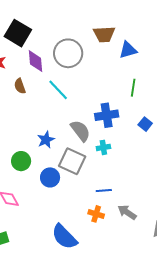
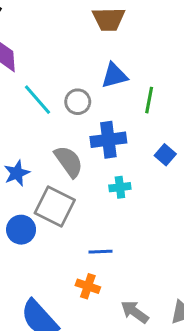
blue triangle: (128, 50) -> (114, 76), moved
gray circle: (68, 53) -> (78, 102), moved, size x0.6
cyan cross: (103, 147) -> (120, 187), moved
gray arrow: (127, 212) -> (135, 312), moved

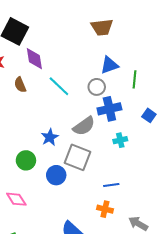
gray circle: (78, 102) -> (97, 87), moved
gray semicircle: (69, 162) -> (84, 126), turned 95

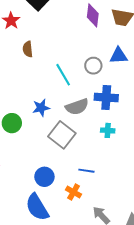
purple diamond: (34, 59) -> (93, 15), moved
cyan line: (59, 86) -> (63, 75), moved
gray circle: (97, 87) -> (93, 66), moved
blue circle: (56, 175) -> (44, 177), moved

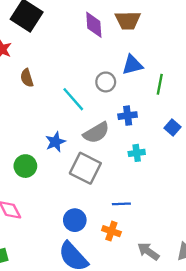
blue cross: (106, 97) -> (128, 116), size x0.7

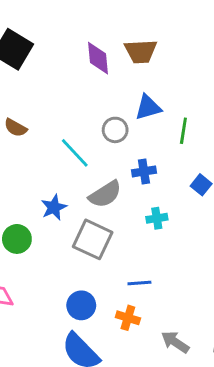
brown semicircle: (27, 78) -> (16, 128), turned -42

